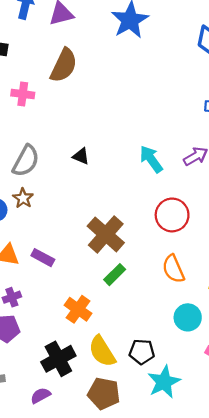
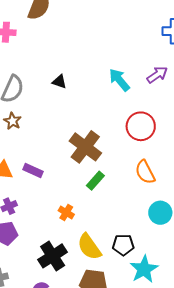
orange cross: (78, 309) -> (66, 213), size x0.7

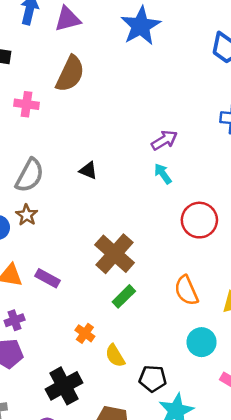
purple arrow: (157, 75) -> (164, 140), moved
cyan arrow: (119, 80) -> (163, 174), size x0.7
red circle: (141, 126) -> (199, 220), moved
yellow semicircle: (89, 247) -> (115, 356), moved, size x0.7

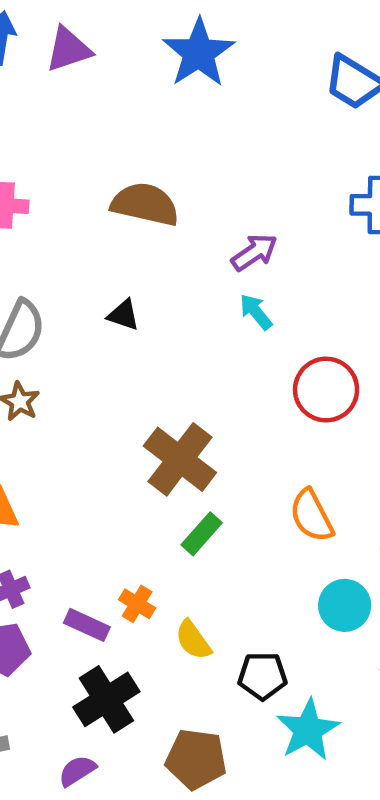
brown semicircle: (70, 74) -> (145, 204), moved, turned -99
purple rectangle: (48, 278) -> (87, 625), moved

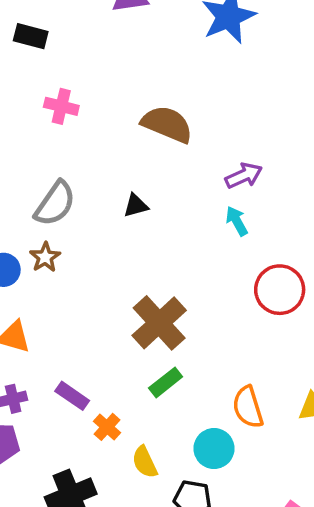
black triangle: (123, 315) -> (136, 206), turned -44
orange semicircle: (312, 516) -> (248, 407), moved
cyan circle: (345, 605) -> (214, 449), moved
purple rectangle: (87, 625) -> (72, 396), moved

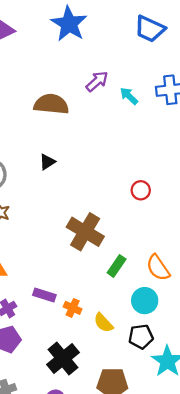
purple arrow: (244, 176) -> (97, 81), moved
cyan arrow: (237, 221) -> (129, 96), moved
red circle: (280, 290) -> (141, 190), moved, size x0.6
green rectangle: (166, 382) -> (117, 266), moved

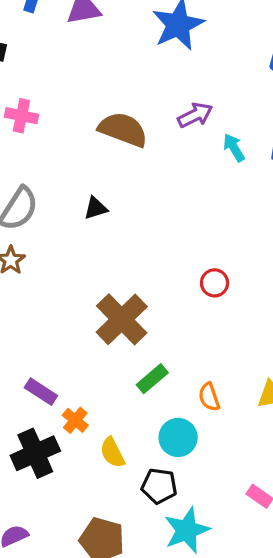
orange semicircle: (158, 268) -> (209, 397), size x0.7
black cross: (63, 359) -> (35, 453), moved

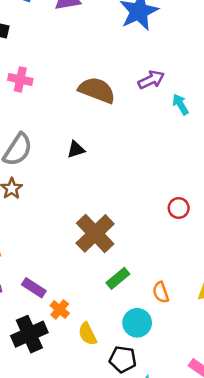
red circle: (215, 283) -> (179, 208), moved

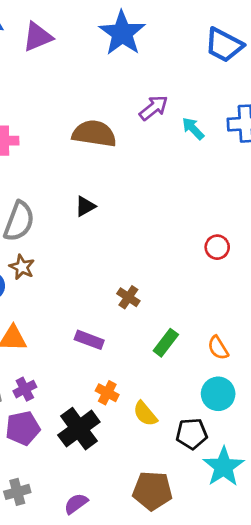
brown cross: (95, 233) -> (128, 297), size x0.5
purple rectangle: (34, 288) -> (89, 340), moved
cyan circle: (137, 323) -> (218, 394), moved

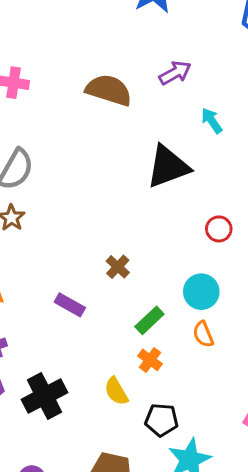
cyan arrow: (193, 129) -> (212, 121), moved
black triangle: (85, 206) -> (168, 167), moved, size x2.0
orange cross: (107, 393) -> (150, 360), moved
cyan circle: (218, 394) -> (201, 292), moved

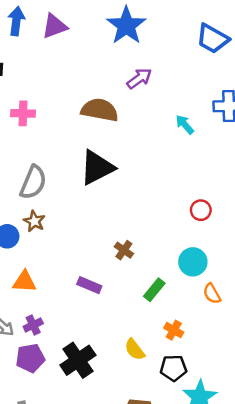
purple arrow: (175, 73) -> (139, 78), moved
black triangle: (168, 167) -> (97, 168), moved
orange semicircle: (203, 334) -> (212, 294), moved
orange cross: (150, 360) -> (174, 330), moved

